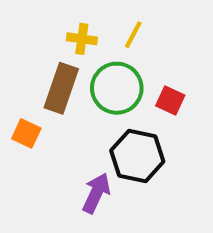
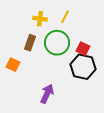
brown rectangle: (61, 88) -> (30, 43), size x0.7
black hexagon: (137, 156) -> (83, 67), moved

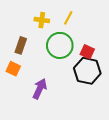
brown rectangle: (30, 43) -> (21, 45), moved
purple arrow: (47, 94) -> (40, 89), moved

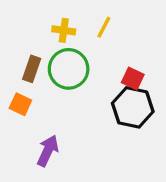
green circle: (60, 45) -> (69, 69), moved
purple arrow: (40, 89) -> (48, 151), moved

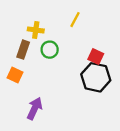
yellow cross: (64, 30) -> (36, 30), moved
green circle: (69, 69) -> (50, 50), size x0.6

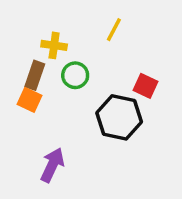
orange square: (15, 75) -> (29, 100), moved
black hexagon: (96, 77) -> (119, 117), moved

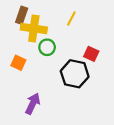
yellow cross: (54, 45) -> (34, 28), size x1.6
brown rectangle: (35, 75) -> (22, 15), moved

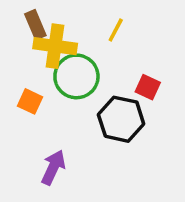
brown rectangle: (22, 15) -> (35, 25), turned -42
green circle: (47, 47) -> (76, 76), size x1.6

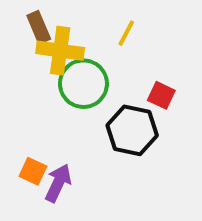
orange square: (30, 101) -> (33, 171), moved

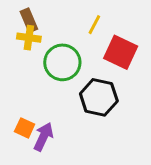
yellow cross: (60, 51) -> (29, 38), moved, size x0.7
red square: (161, 95) -> (121, 52), moved, size x1.6

